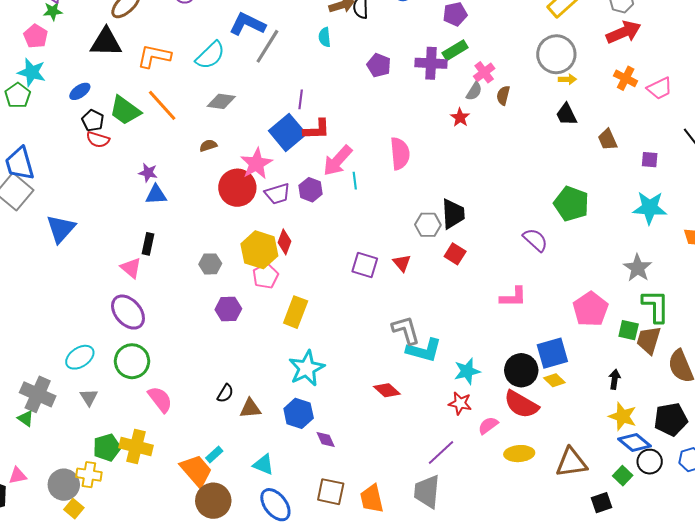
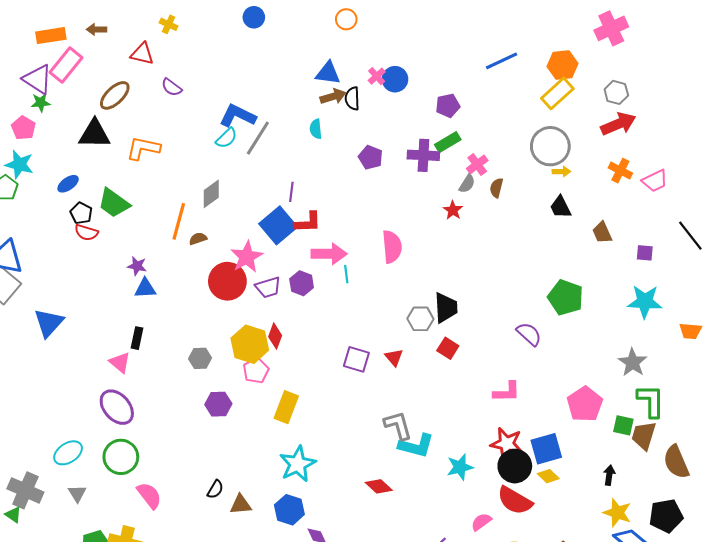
cyan semicircle: (210, 55) -> (226, 138), moved, size x0.7
gray diamond: (221, 101) -> (211, 194), turned -44
orange line: (162, 105) -> (179, 221), moved, turned 57
pink arrow: (338, 161) -> (329, 254), turned -132
red star: (460, 403) -> (507, 444), moved, size x1.4

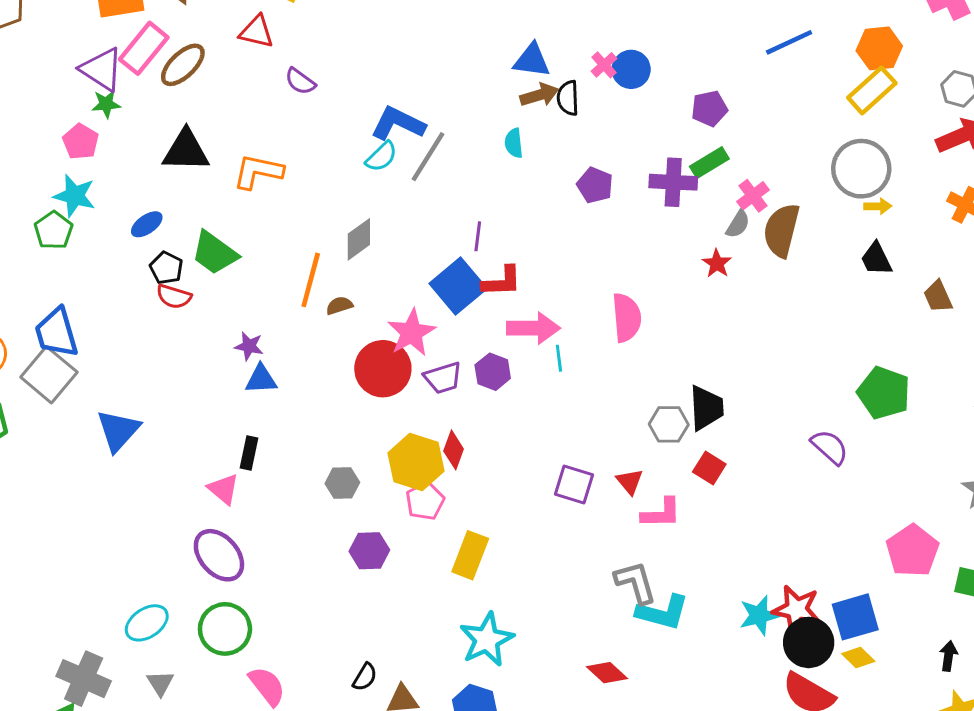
brown ellipse: (115, 95) -> (183, 65), moved
brown semicircle: (496, 188) -> (782, 230), size x1.8
pink L-shape: (507, 392) -> (661, 513), moved
cyan star: (460, 467) -> (759, 615), moved

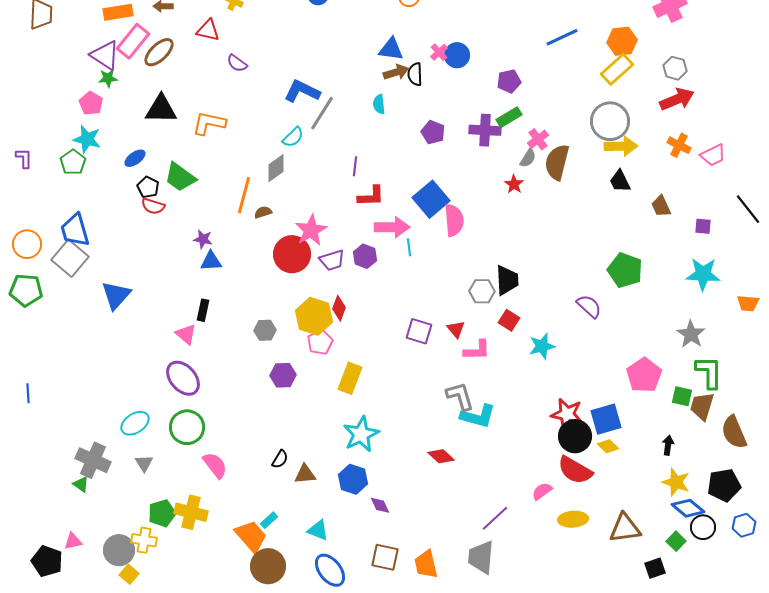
cyan semicircle: (381, 157) -> (293, 137), moved
yellow arrow: (878, 206) -> (621, 146), size x1.8
blue square: (458, 286) -> (431, 199), moved
cyan star: (759, 615) -> (542, 346), moved

